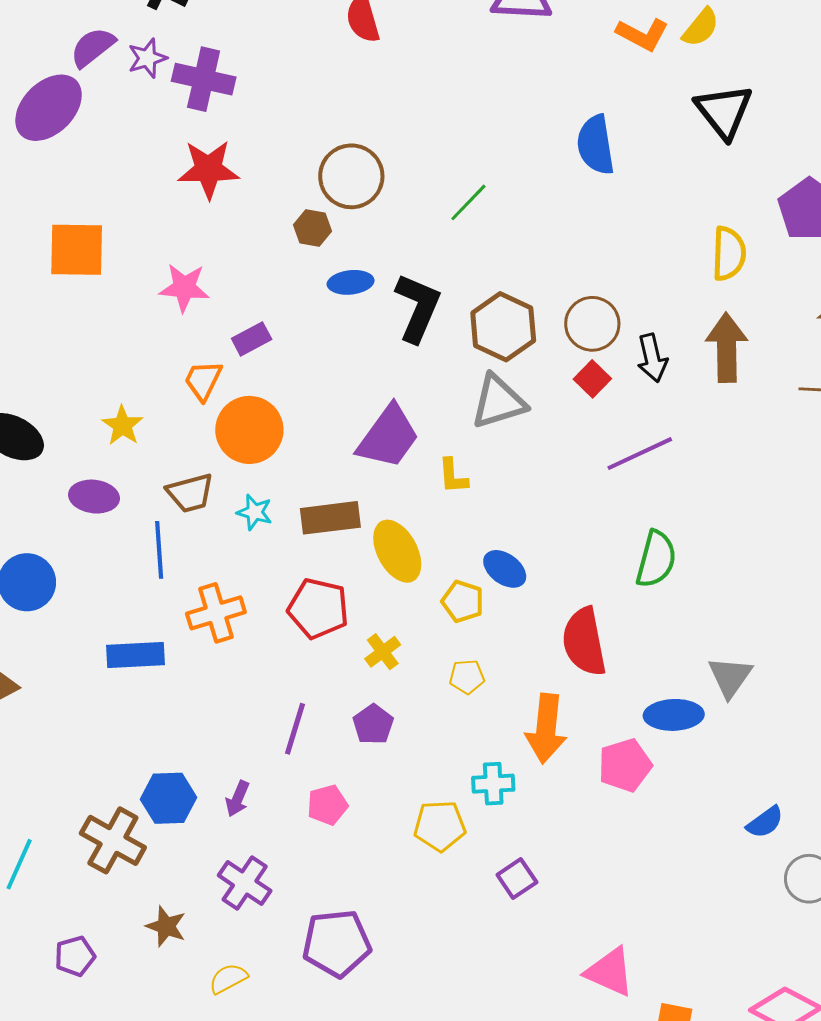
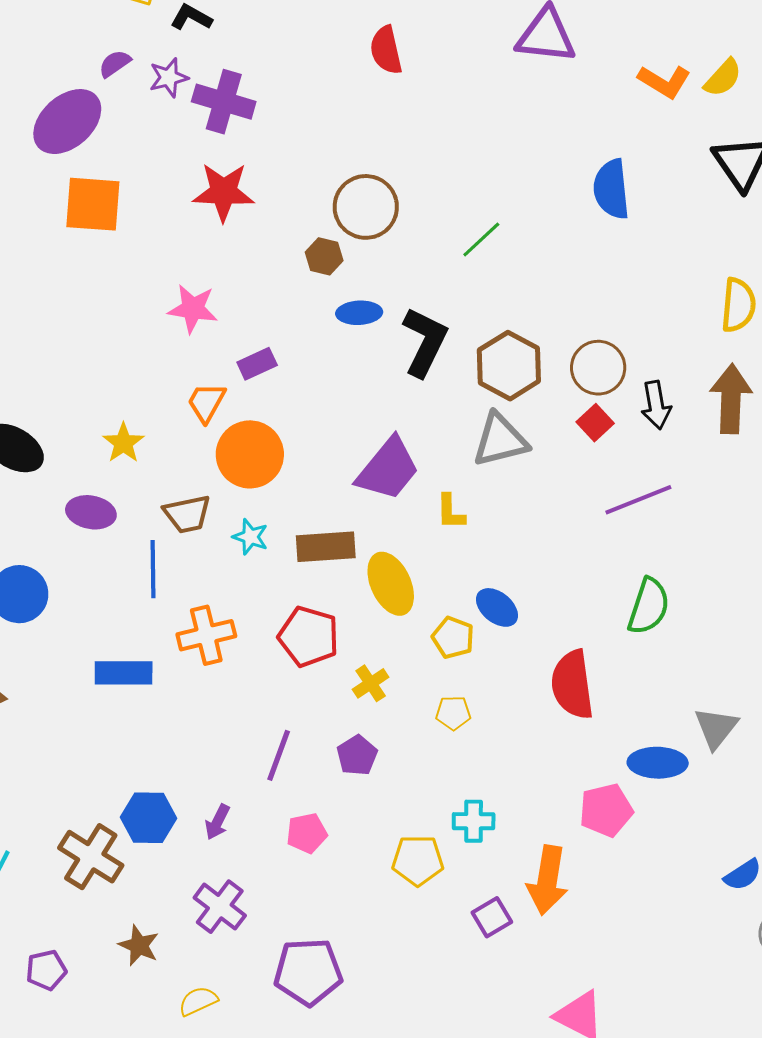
purple semicircle: (93, 47) -> (115, 64), size x0.7
orange square: (77, 250) -> (93, 204), moved
orange arrow: (546, 728) -> (547, 880), moved

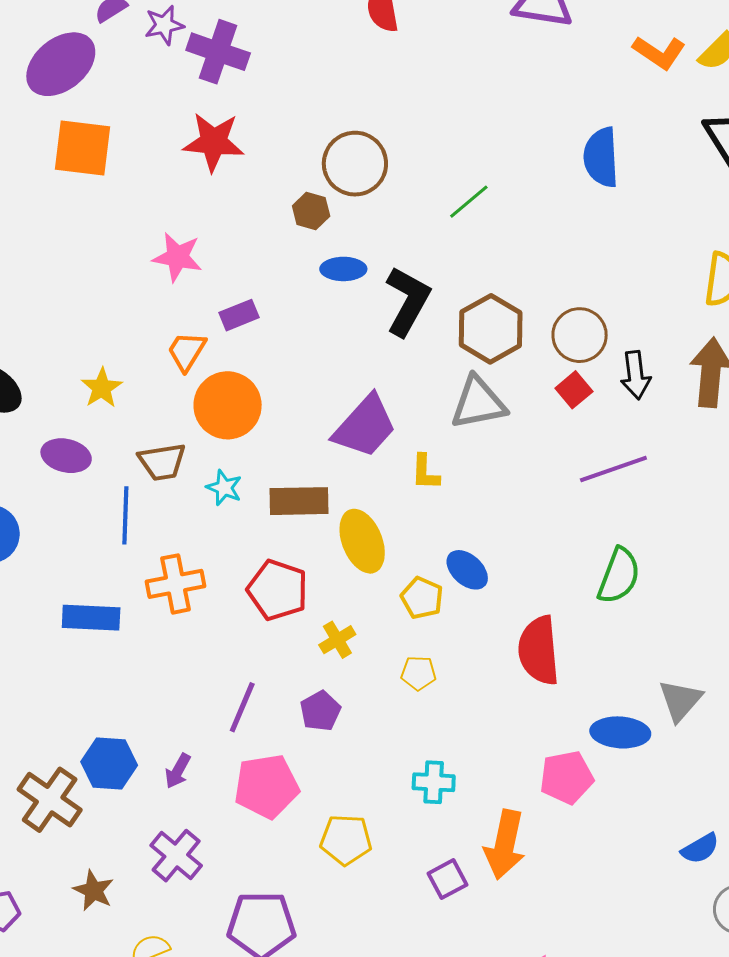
pink pentagon: (307, 833) -> (267, 786), size x1.6
yellow pentagon: (418, 860) -> (346, 840), moved

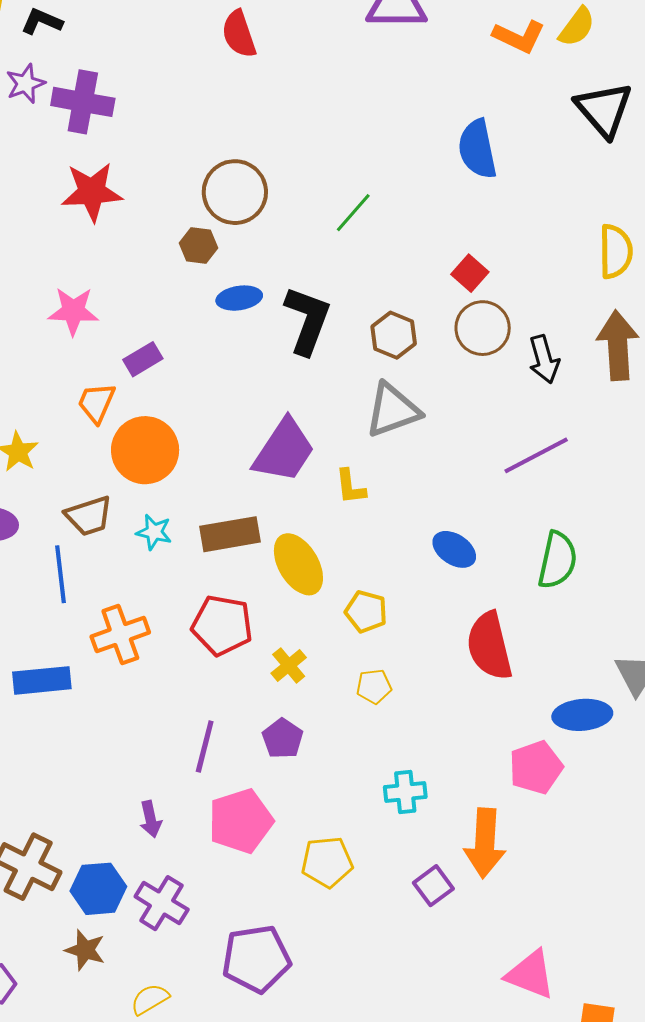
brown hexagon: (491, 329) -> (394, 335), size x0.7
red square: (574, 390) -> (470, 273), moved
blue ellipse: (467, 570) -> (454, 549), moved
blue hexagon: (109, 763) -> (98, 889), moved
purple arrow: (178, 771) -> (151, 819), turned -33

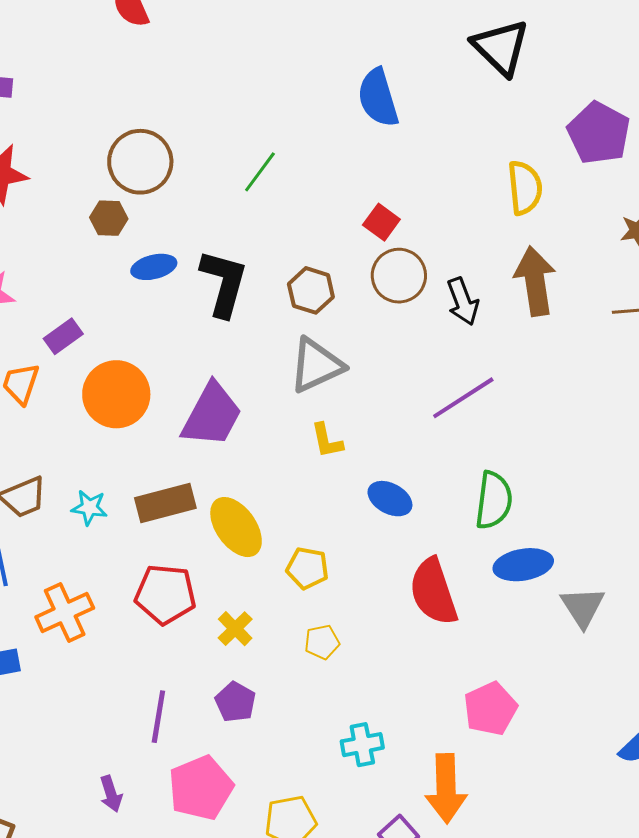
orange circle: (145, 450) -> (116, 394), moved
yellow L-shape: (350, 487) -> (327, 441), moved
blue ellipse: (582, 715) -> (523, 565), moved

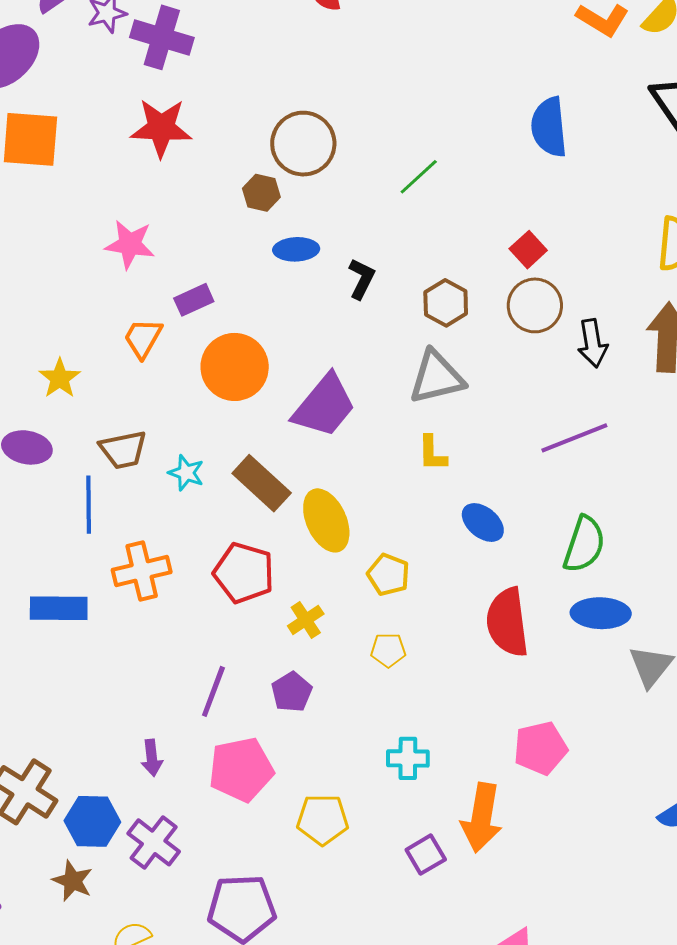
black L-shape: (224, 283) -> (362, 279), size x0.6
brown rectangle: (165, 503) -> (262, 483), turned 46

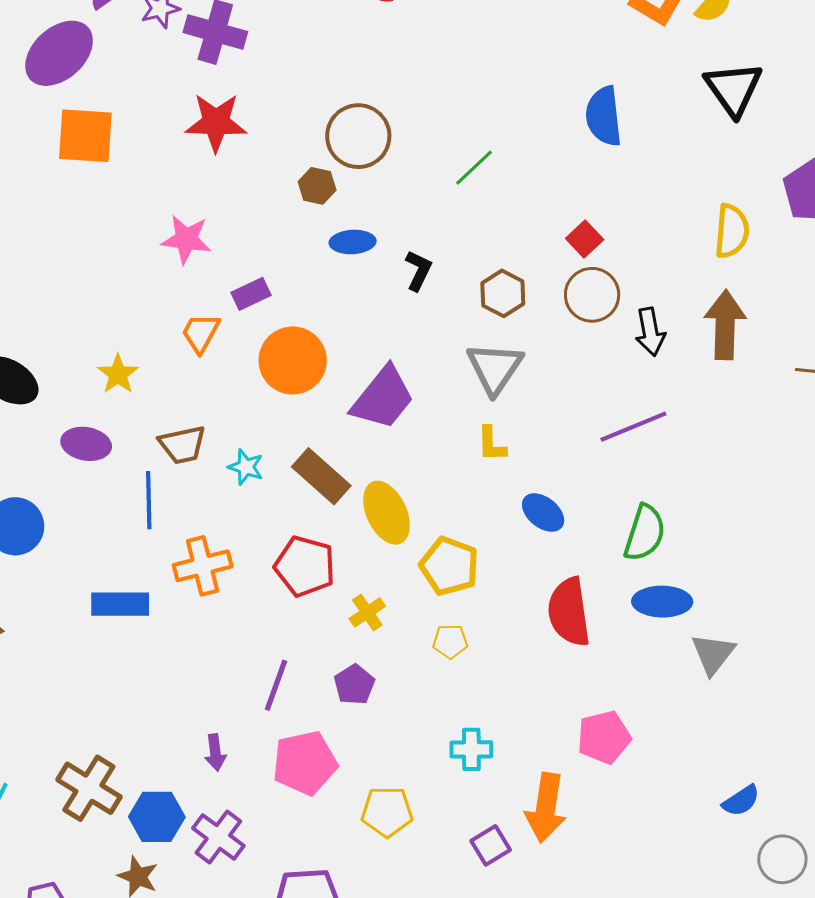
gray triangle: (437, 377) -> (495, 368), turned -42
yellow pentagon: (388, 575) -> (449, 566), size x1.4

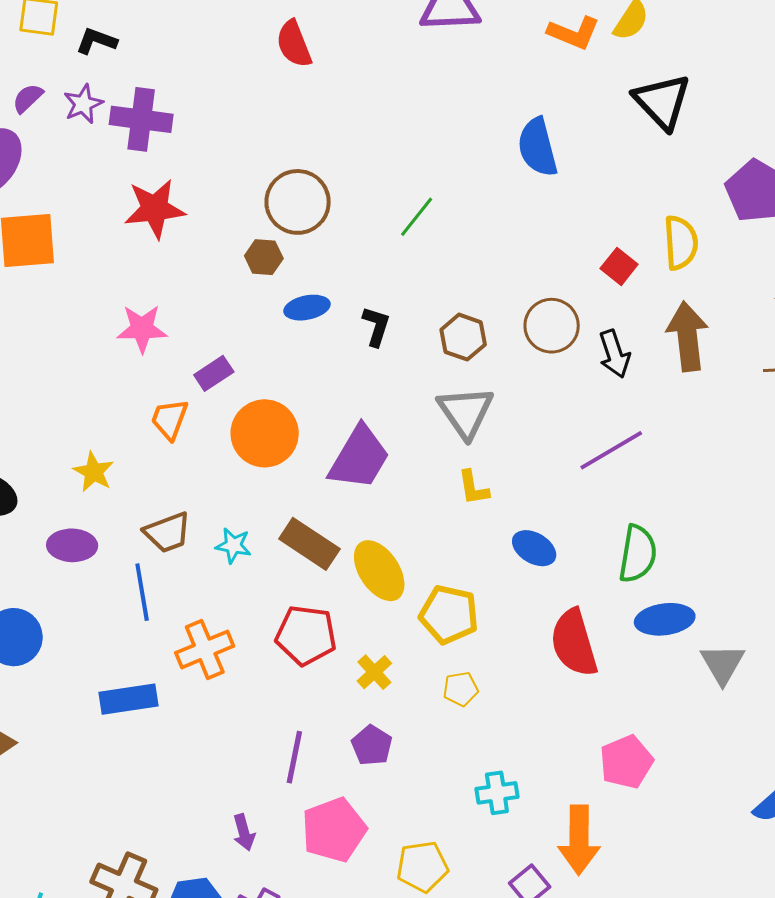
red square: (585, 239) -> (619, 266), moved

